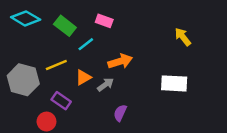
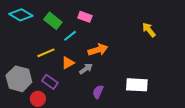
gray hexagon: (23, 80) -> (19, 79), moved
white rectangle: (174, 83) -> (137, 85), moved

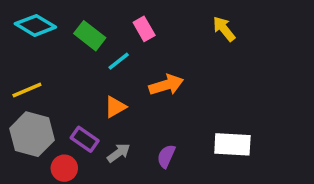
pink rectangle: (85, 17) -> (144, 29), turned 40
yellow arrow: (149, 30) -> (224, 29), moved
yellow line: (46, 53) -> (27, 90), moved
gray arrow: (86, 69) -> (119, 153), moved

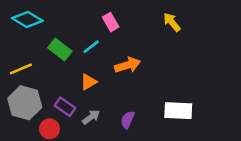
green rectangle: (90, 36) -> (60, 49), moved

